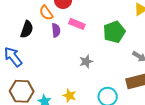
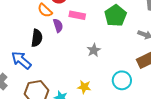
black semicircle: (27, 29) -> (37, 38), moved

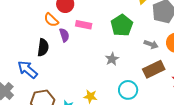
gray star: (94, 50) -> (112, 59), moved

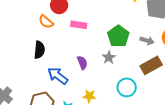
green pentagon: (122, 25) -> (118, 36), moved
purple semicircle: (64, 35) -> (82, 63), moved
blue arrow: (27, 70) -> (58, 76), moved

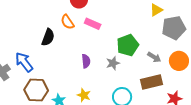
orange semicircle: (46, 22) -> (67, 22), moved
blue arrow: (58, 76) -> (24, 62), moved

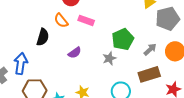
gray arrow: (154, 57) -> (150, 49), turned -72
purple semicircle: (86, 61) -> (75, 53), moved, turned 64
blue arrow: (24, 62) -> (21, 64), turned 50

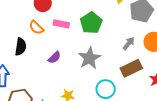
green pentagon: (123, 39) -> (91, 23), moved
gray star: (109, 58) -> (89, 58), size x1.6

